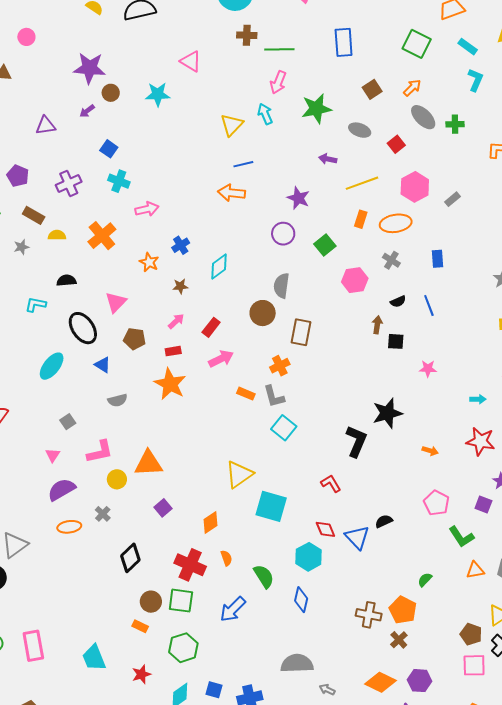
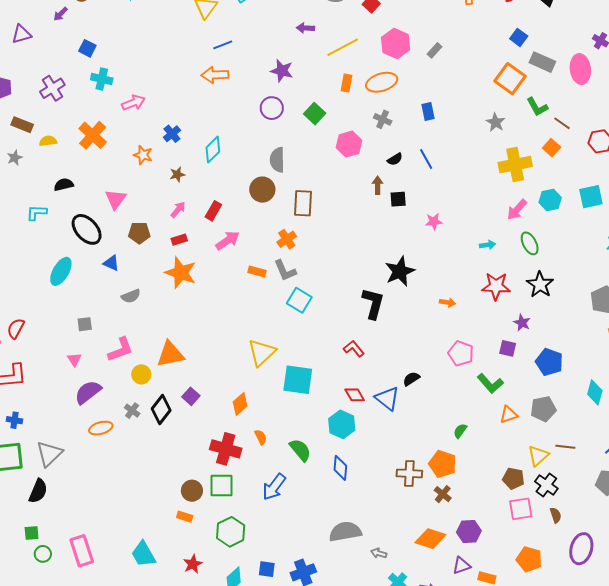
gray square: (68, 422) -> (85, 324), turned 35
black diamond: (130, 558) -> (161, 410), moved

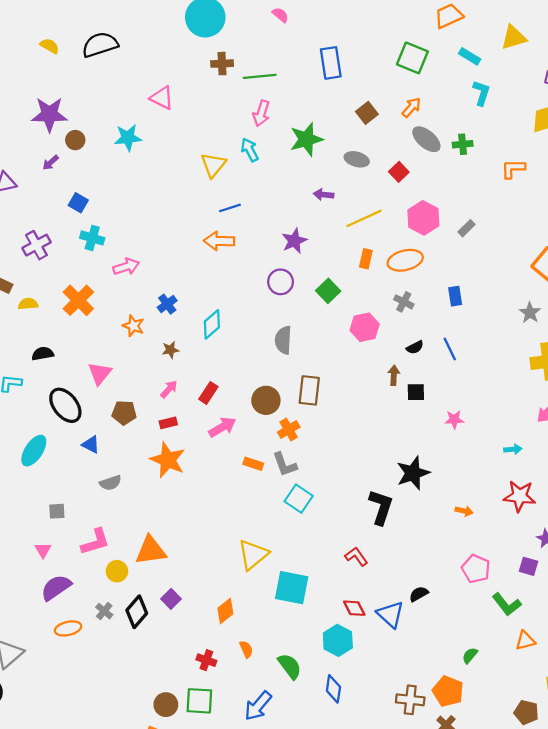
purple star: (282, 71) -> (294, 241), turned 30
brown circle: (262, 190) -> (266, 400), moved
red cross: (226, 449) -> (206, 660), size x0.6

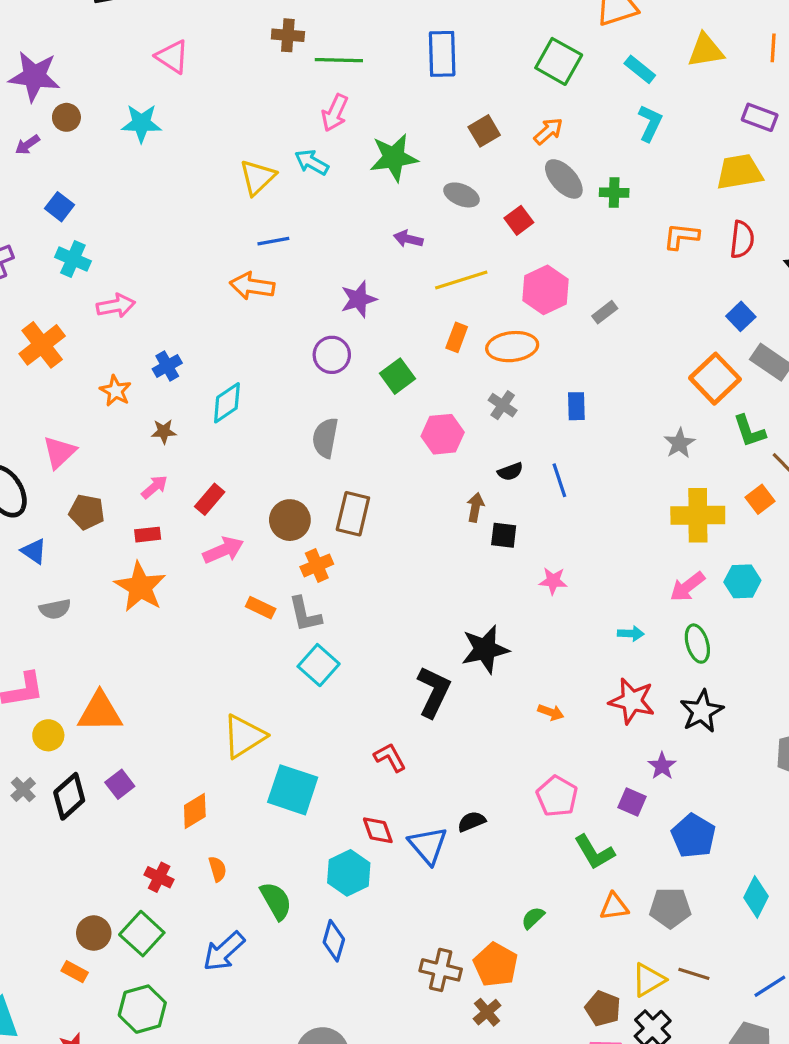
pink triangle: (162, 98) -> (172, 57), moved
cyan arrow: (250, 150) -> (312, 162), turned -40
green square: (199, 701) -> (142, 934), turned 32

